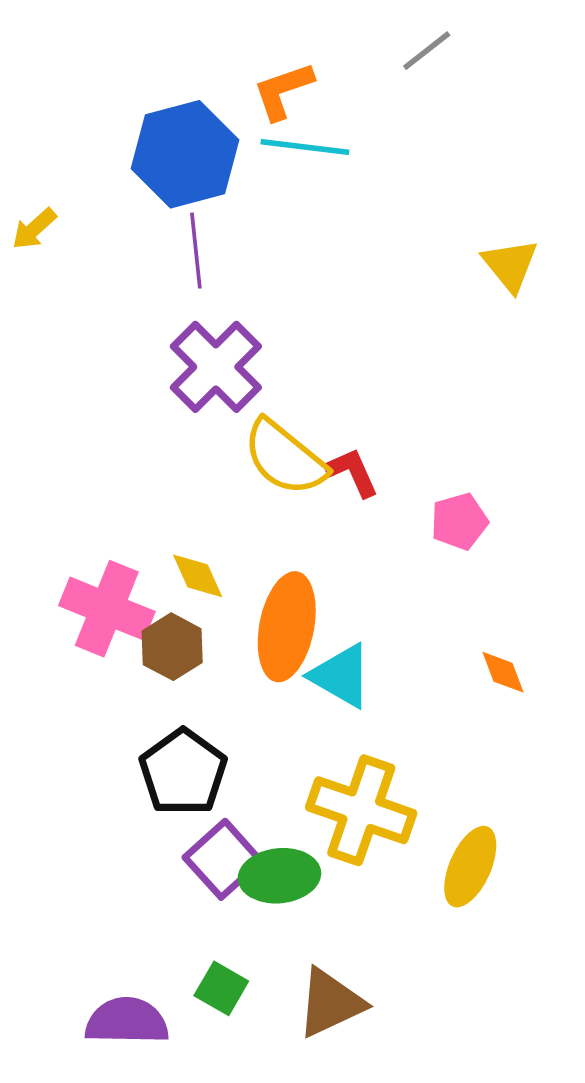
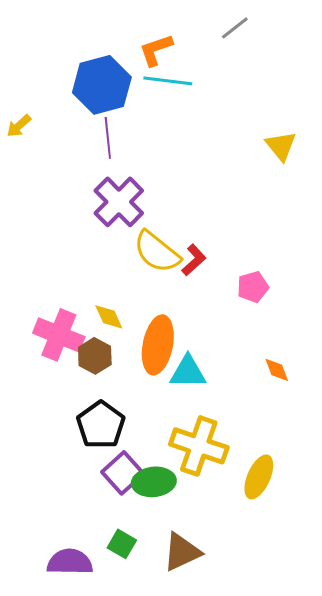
red L-shape: (352, 472) -> (194, 260), turned 72
cyan triangle: (341, 676) -> (188, 372), turned -30

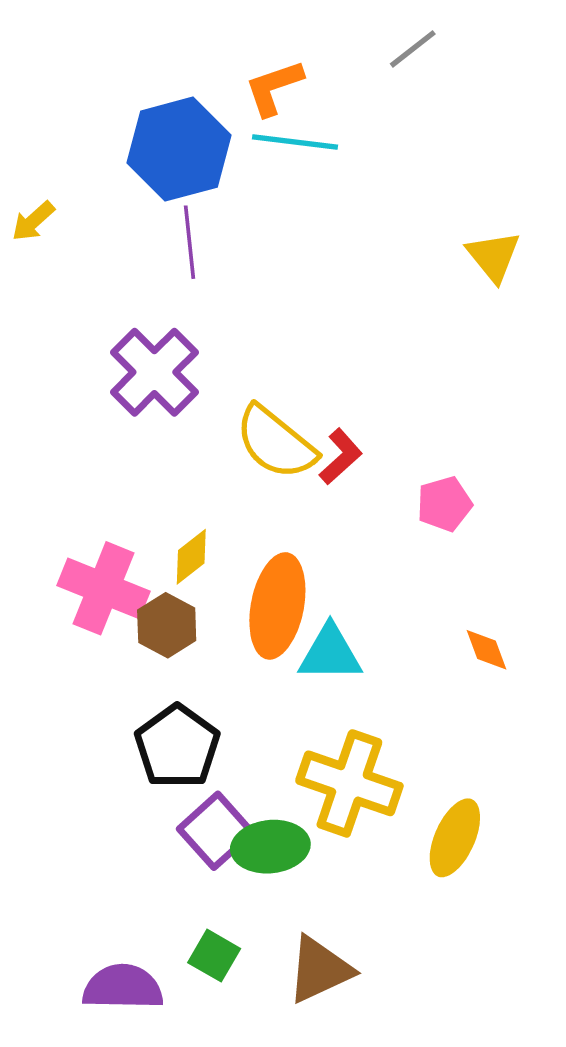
purple cross: (119, 202) -> (154, 372), moved
yellow diamond: (109, 317) -> (191, 557), turned 76

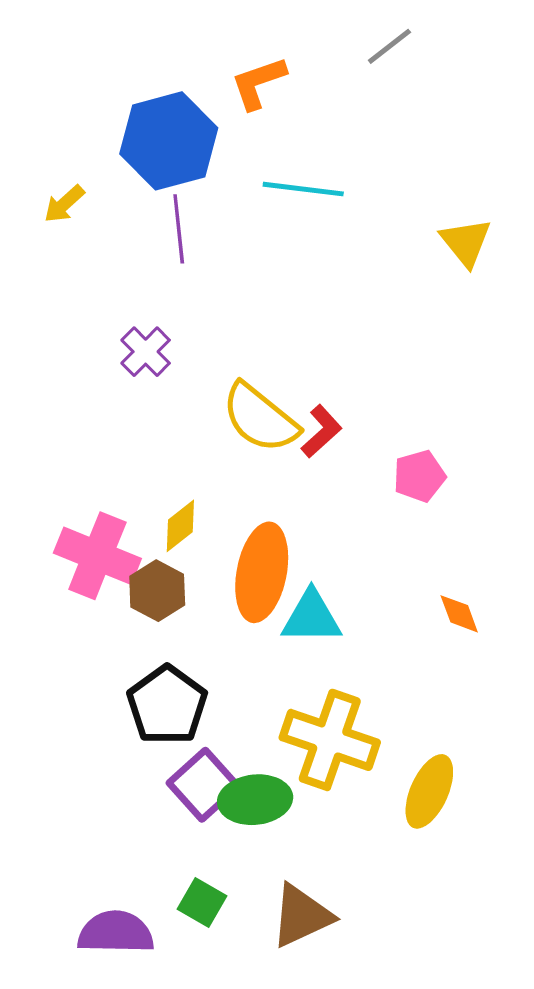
cyan line: (295, 142) -> (303, 189), moved
yellow arrow: (33, 221) -> (64, 204), moved
purple cross: (154, 372) -> (146, 352), size x0.6

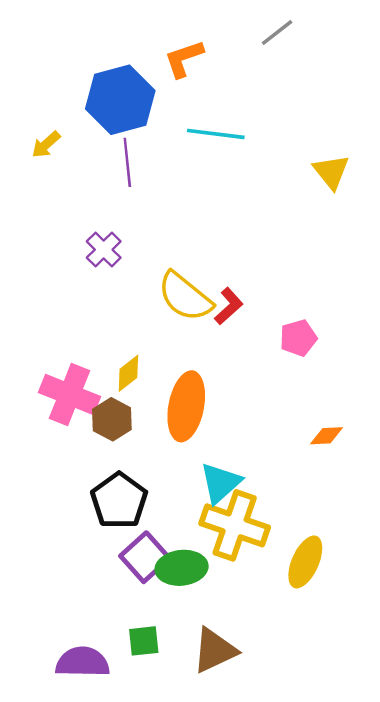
orange diamond: (459, 614) -> (327, 436), turned -72
cyan triangle: (311, 617) -> (220, 483), moved, turned -42
green square: (202, 903) -> (144, 641), turned -36

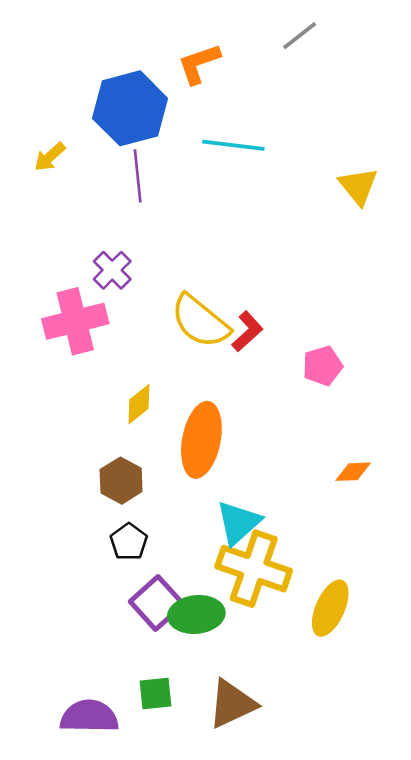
pink cross: (70, 395) -> (75, 321), moved, turned -36
brown hexagon: (112, 419) -> (121, 481), moved
black pentagon: (119, 501) -> (129, 542), size x0.6

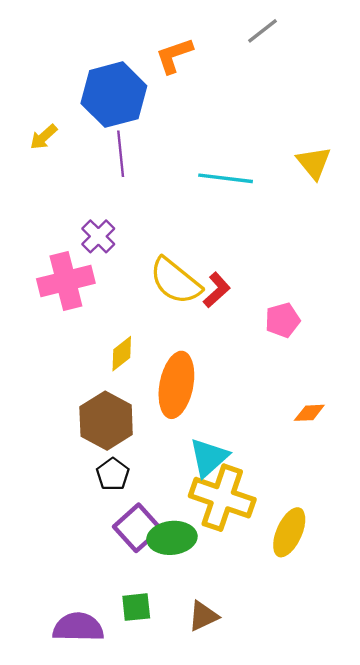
cyan line: (233, 145) -> (226, 178), moved
brown hexagon: (121, 481) -> (106, 421), size x1.4
brown triangle: (232, 704) -> (203, 616), size x0.7

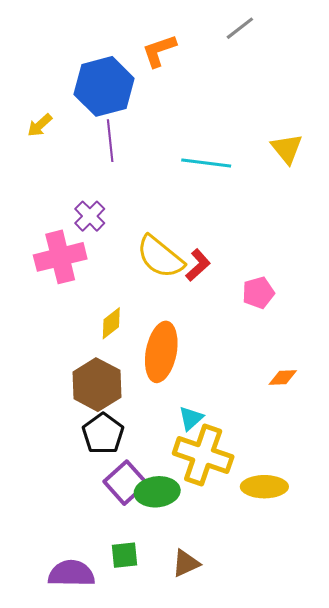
cyan triangle: (209, 457) -> (191, 418), size x0.7
black pentagon: (113, 474) -> (103, 434), size x1.4
yellow ellipse: (289, 532) -> (264, 487), turned 66

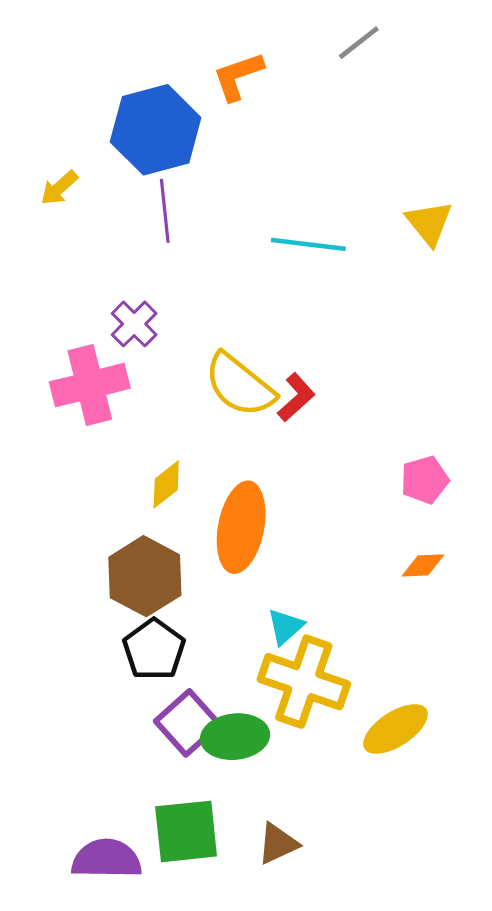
pink pentagon: (258, 293) -> (425, 480), moved
yellow ellipse: (264, 487) -> (396, 729), turned -33
green square: (124, 555) -> (186, 831), size x1.6

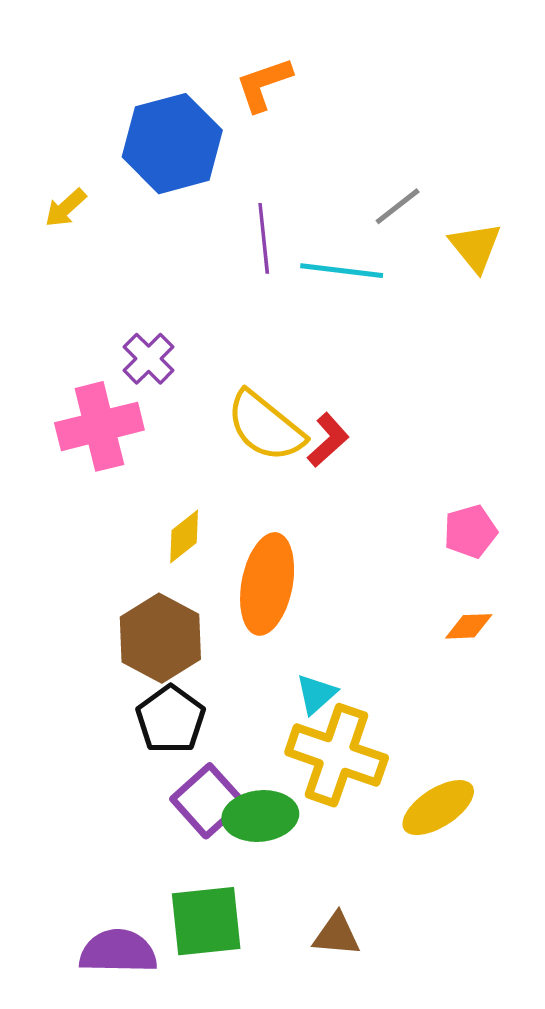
gray line: (359, 43) -> (398, 206), moved
purple line: (165, 211) -> (264, 238), moved
brown triangle: (278, 844) -> (337, 935), moved, turned 30

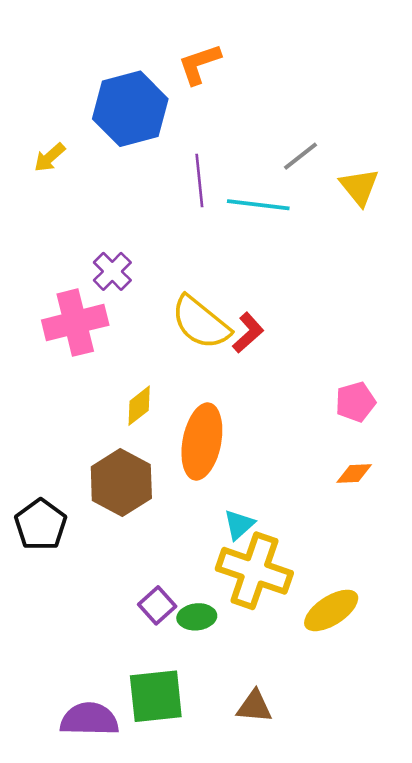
black pentagon: (171, 719) -> (41, 525), moved
purple square: (208, 801) -> (157, 605), size x0.7
green ellipse: (260, 816) -> (197, 617), size x0.7

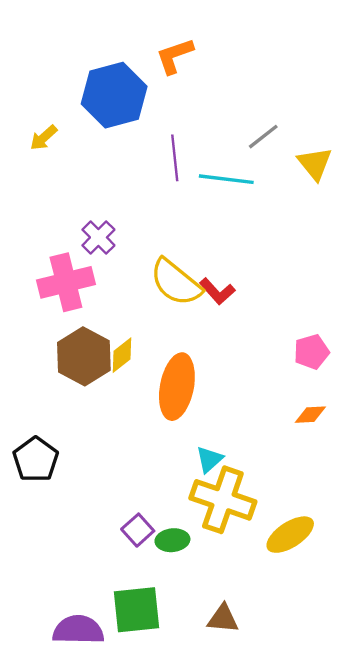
red L-shape: (248, 333) -> (217, 291), turned 90
brown hexagon: (121, 482) -> (84, 356), moved

